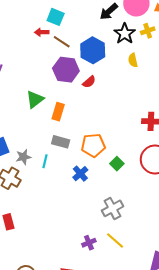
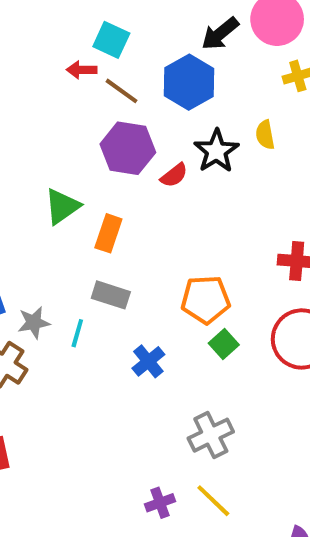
black star: (125, 34) -> (216, 151), moved
blue hexagon: (93, 50) -> (189, 82), moved
orange pentagon: (93, 145) -> (206, 299), moved

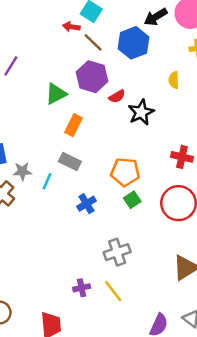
black star: (216, 151) -> (141, 112), moved
green triangle: (62, 206) -> (56, 94), moved

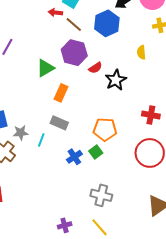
green square: (132, 200) -> (96, 152), moved
gray cross: (117, 252) -> (101, 195), turned 35
purple cross: (82, 288) -> (65, 225), moved

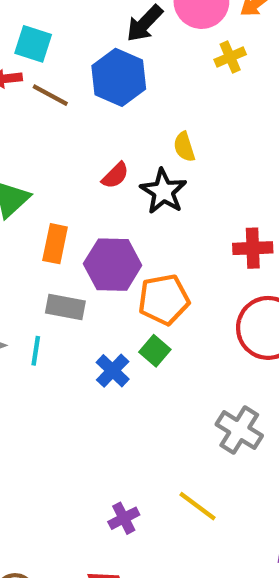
yellow semicircle: (141, 52) -> (184, 147), moved
purple hexagon: (74, 53) -> (113, 265), moved
gray cross: (101, 195) -> (239, 430), moved, turned 30

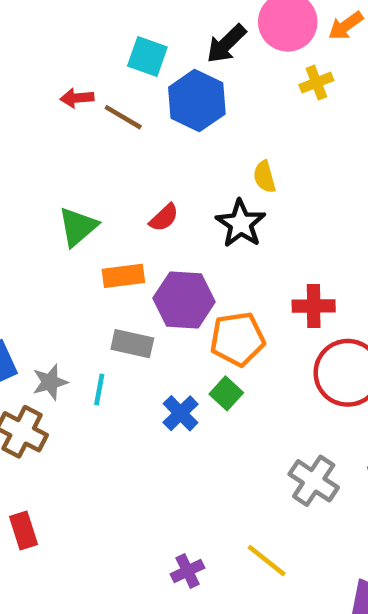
cyan square: (33, 44) -> (147, 56), moved
red semicircle: (115, 175) -> (164, 218), moved
orange rectangle: (55, 244) -> (123, 276), turned 69
red cross: (253, 248) -> (314, 306), moved

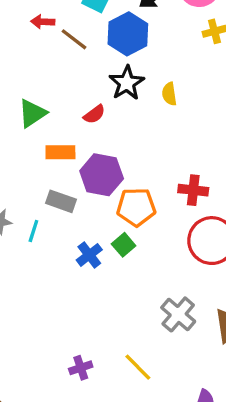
black star: (241, 224) -> (127, 83), moved

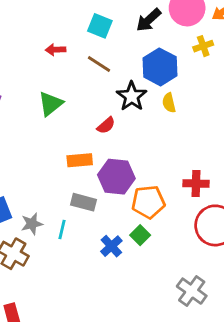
blue hexagon: (128, 34) -> (160, 67), moved
brown line: (74, 39) -> (99, 64), moved
green triangle: (32, 113) -> (51, 104), moved

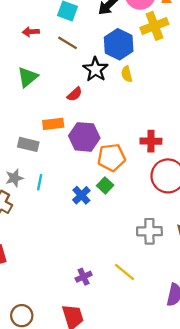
yellow cross: (203, 46) -> (154, 26), size x1.6
gray rectangle: (83, 202) -> (28, 144), moved
gray cross: (192, 291) -> (149, 231), turned -35

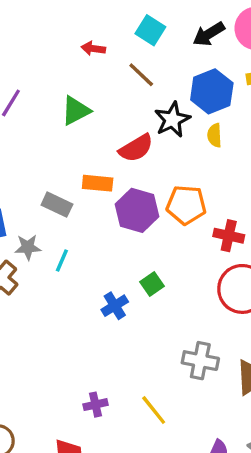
red semicircle: (75, 94) -> (136, 148), size x1.5
orange pentagon: (111, 157) -> (186, 205), moved
blue cross: (81, 195) -> (115, 306), moved

